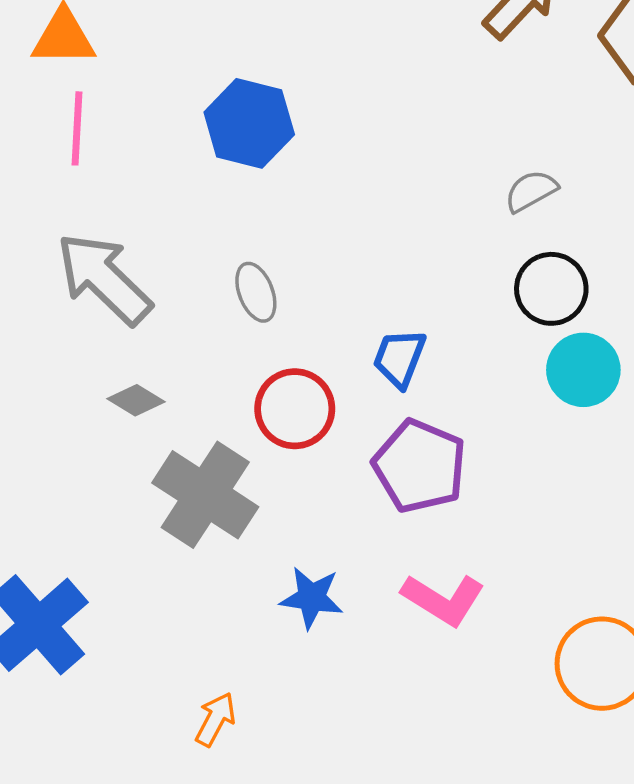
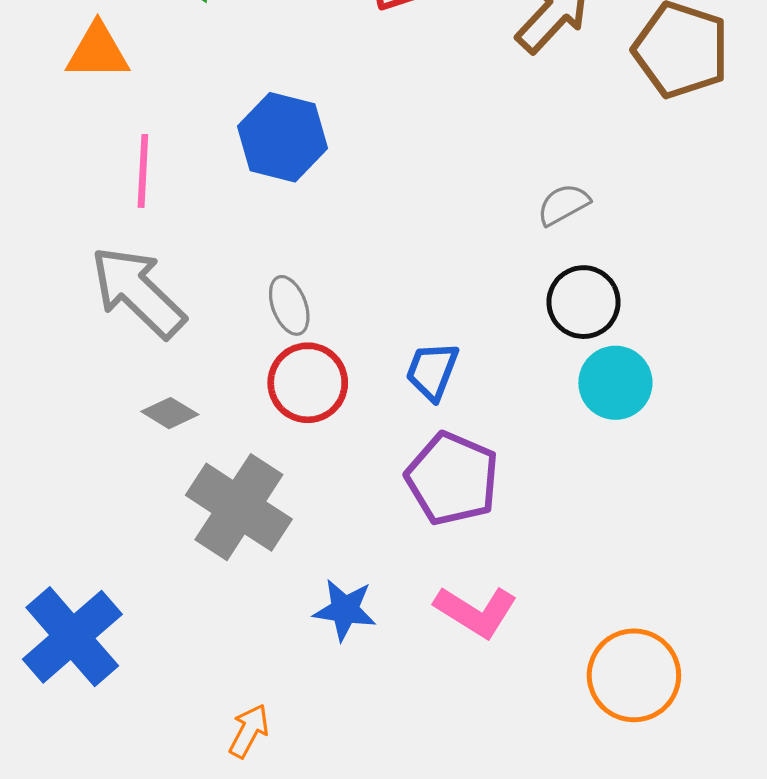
pink line: (77, 128) -> (143, 171), moved
red circle: (295, 409) -> (308, 383), moved

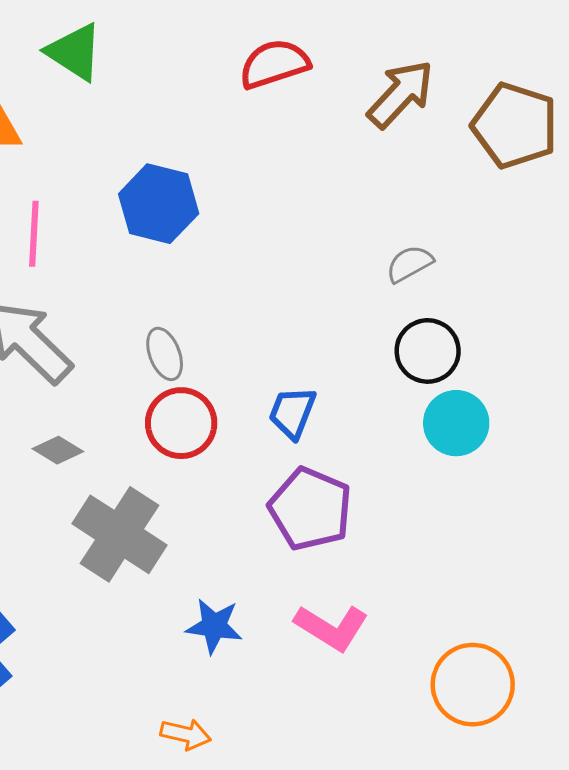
orange arrow: (249, 731) -> (186, 734), moved, turned 75

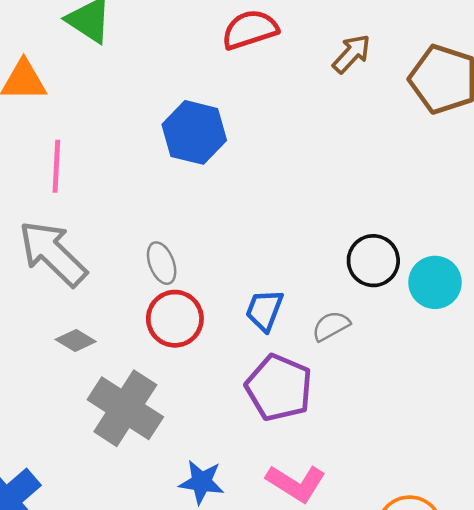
brown arrow: (401, 94) -> (352, 54), size x0.7
blue hexagon: (159, 204) -> (194, 132), moved
gray semicircle: (410, 264) -> (331, 326), moved
cyan circle: (456, 423) -> (435, 282), moved

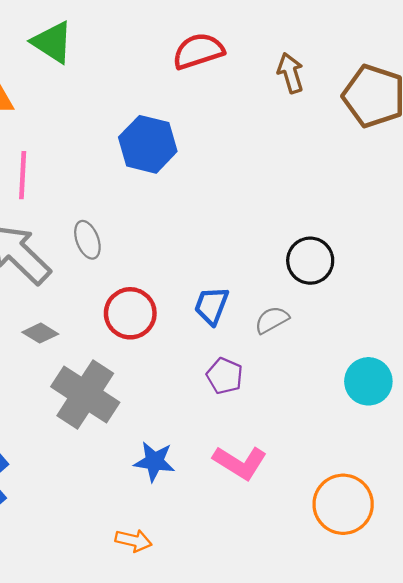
brown arrow: (352, 54) -> (290, 73), turned -60
gray ellipse: (162, 263) -> (87, 240), moved
cyan circle: (435, 282) -> (368, 381), moved
purple pentagon: (279, 388) -> (225, 376), size x0.6

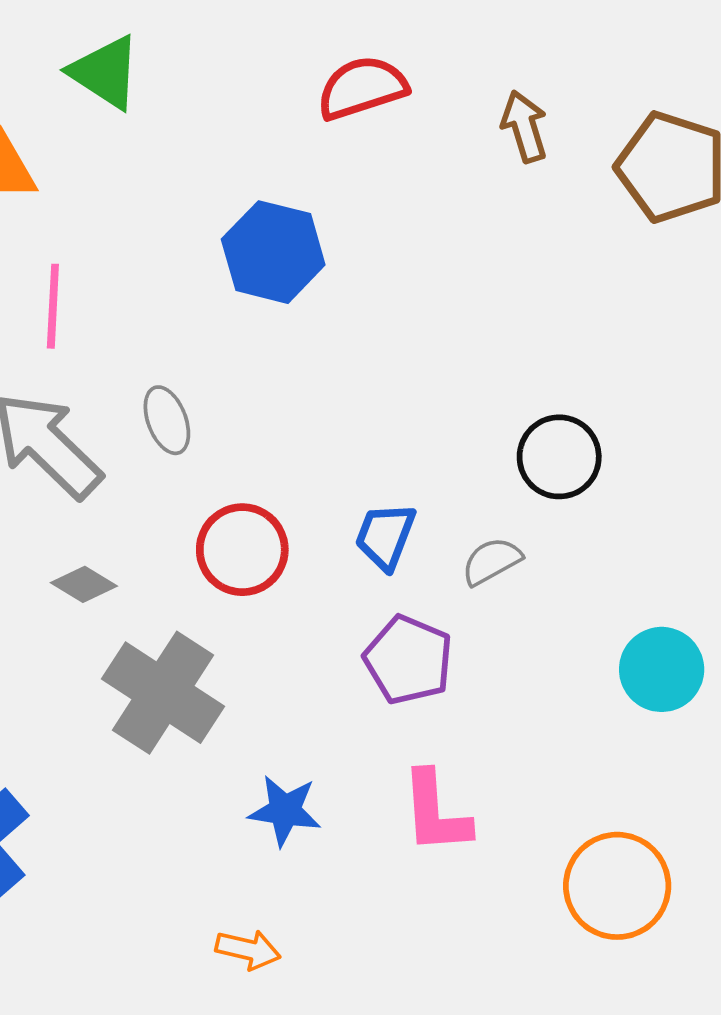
purple pentagon: (225, 376) -> (408, 660), size x1.4
pink L-shape: (240, 463) -> (435, 812), turned 54

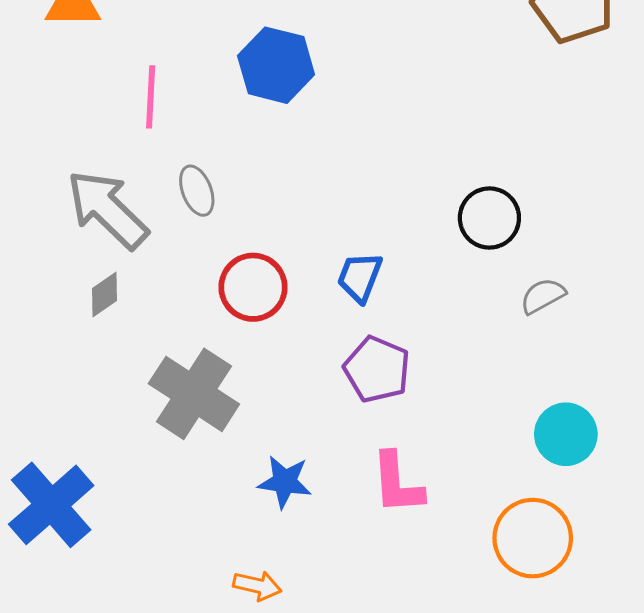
pink line: (53, 306) -> (151, 97), moved
gray semicircle: (492, 561) -> (543, 296), moved
gray diamond: (84, 584) -> (105, 294), moved, turned -66
cyan circle: (662, 669) -> (566, 434), moved

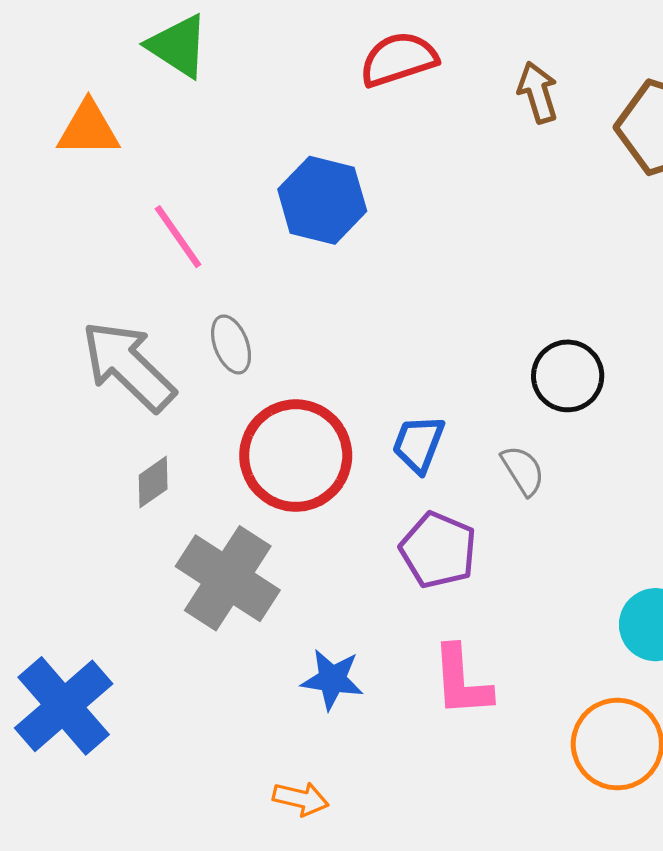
pink line: (151, 97) -> (178, 237), turned -38
red circle: (253, 287) -> (296, 456), size x1.4
gray diamond: (105, 294) -> (153, 482), moved
gray semicircle: (543, 296) -> (523, 470), moved, turned 87

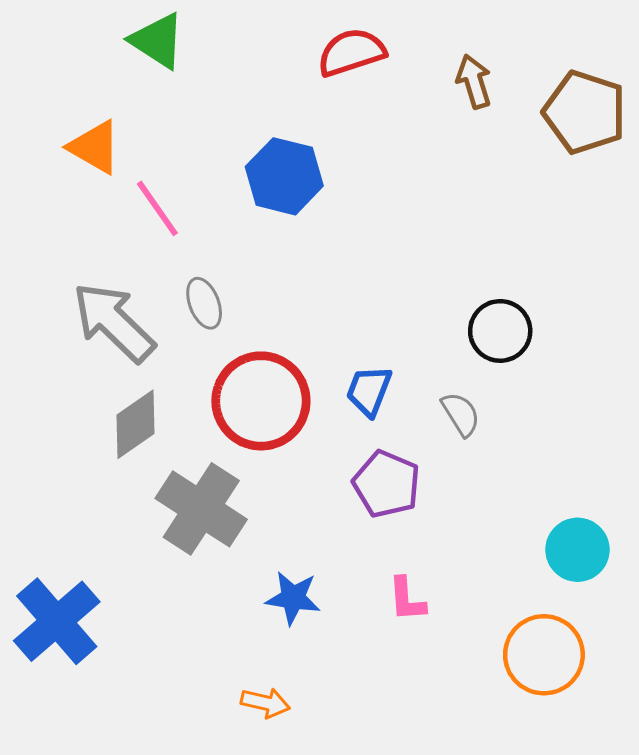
orange triangle: (88, 129) -> (95, 147), moved, turned 30
gray diamond: (153, 482) -> (136, 424), size x1.5
pink L-shape: (462, 681) -> (407, 599), size x0.7

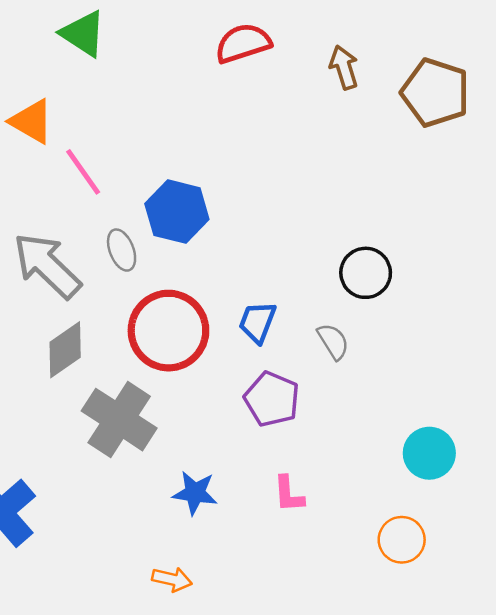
blue hexagon: (284, 176) -> (177, 212), moved
orange circle: (544, 655) -> (402, 540), size x0.7

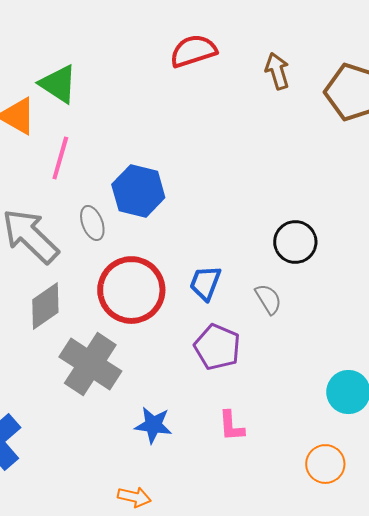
green triangle: (83, 34) -> (58, 84), moved
pink line: (83, 172) -> (60, 158), turned 51

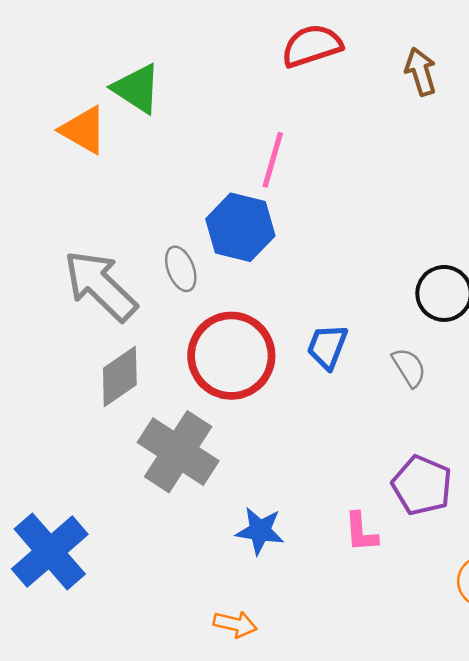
pink line: (60, 158) -> (273, 160), moved
purple pentagon: (217, 347) -> (422, 485), moved

